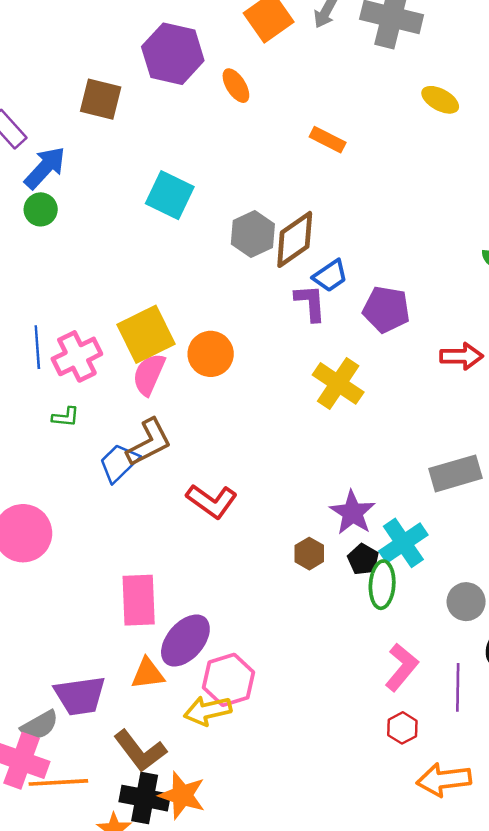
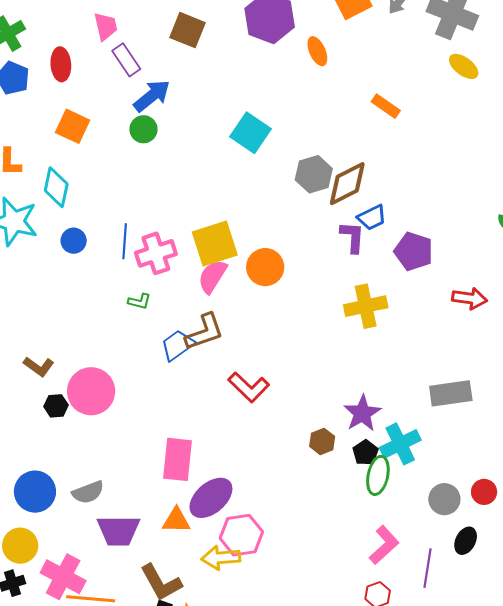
brown square: (101, 99) -> (188, 30), moved
yellow ellipse: (440, 100) -> (464, 66), moved
yellow cross: (338, 383) -> (366, 306), turned 36
gray semicircle: (40, 725) -> (88, 492), moved

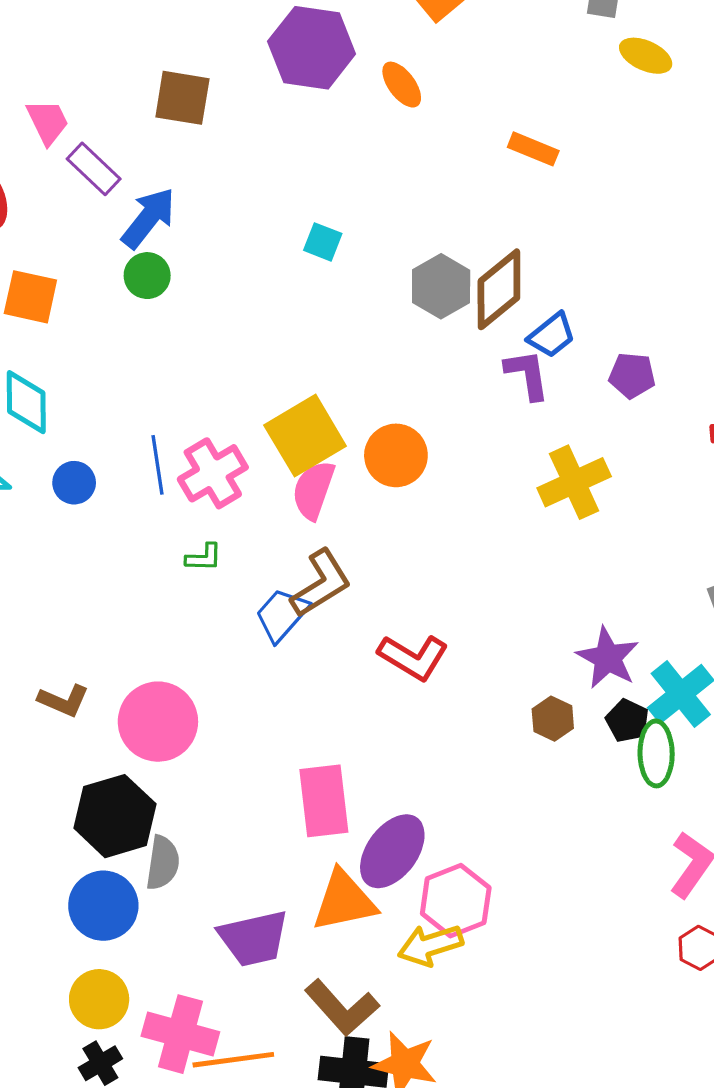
cyan square: (251, 133) -> (323, 242), size x0.6
purple pentagon: (414, 251) -> (632, 375), size x0.7
black hexagon: (56, 406) -> (115, 816), moved, size x2.0
gray semicircle: (88, 492) -> (163, 863), moved, turned -48
orange triangle: (176, 520) -> (344, 901), size x1.4

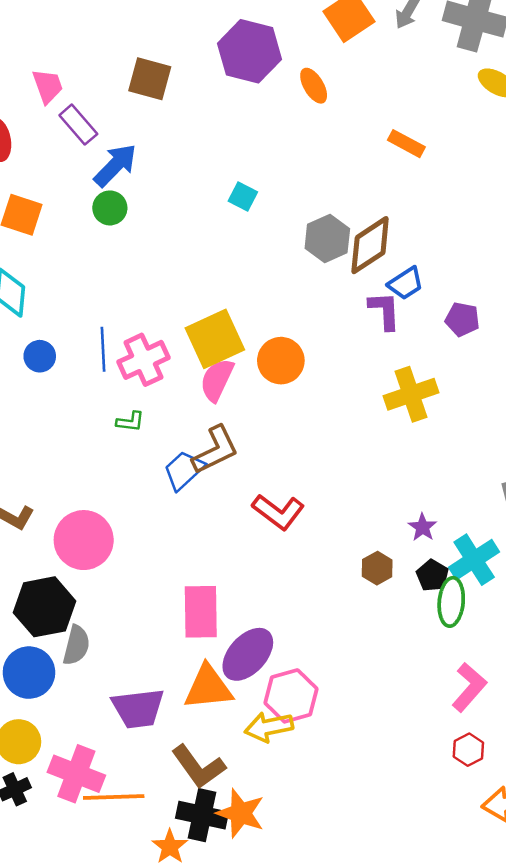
purple star: (608, 658) -> (423, 527), size x0.6

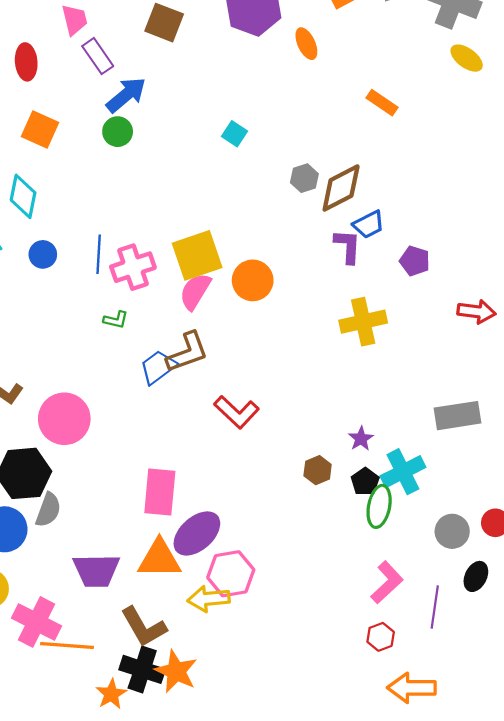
gray hexagon: (327, 239) -> (304, 178), size x0.7

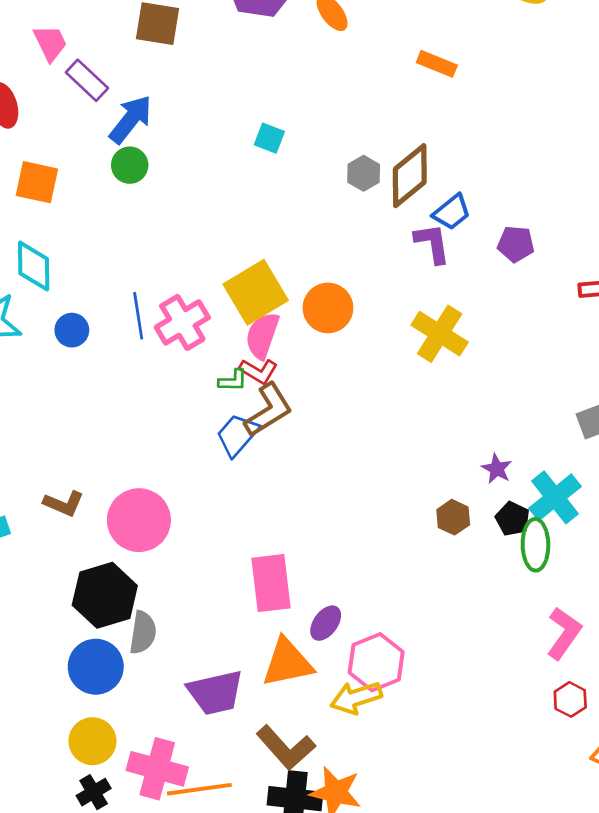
green L-shape: (116, 320) -> (233, 380), moved
yellow cross: (363, 322) -> (440, 334), moved, turned -33
red L-shape: (237, 412) -> (258, 371), moved, size x0.7
purple ellipse: (197, 533) -> (326, 623), size x0.6

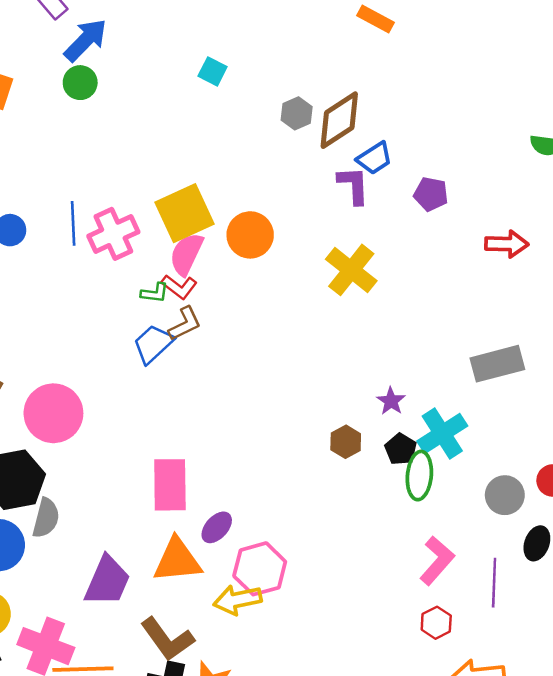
brown L-shape: (268, 410) -> (185, 324), size x0.7
purple trapezoid: (215, 693) -> (107, 581), turned -60

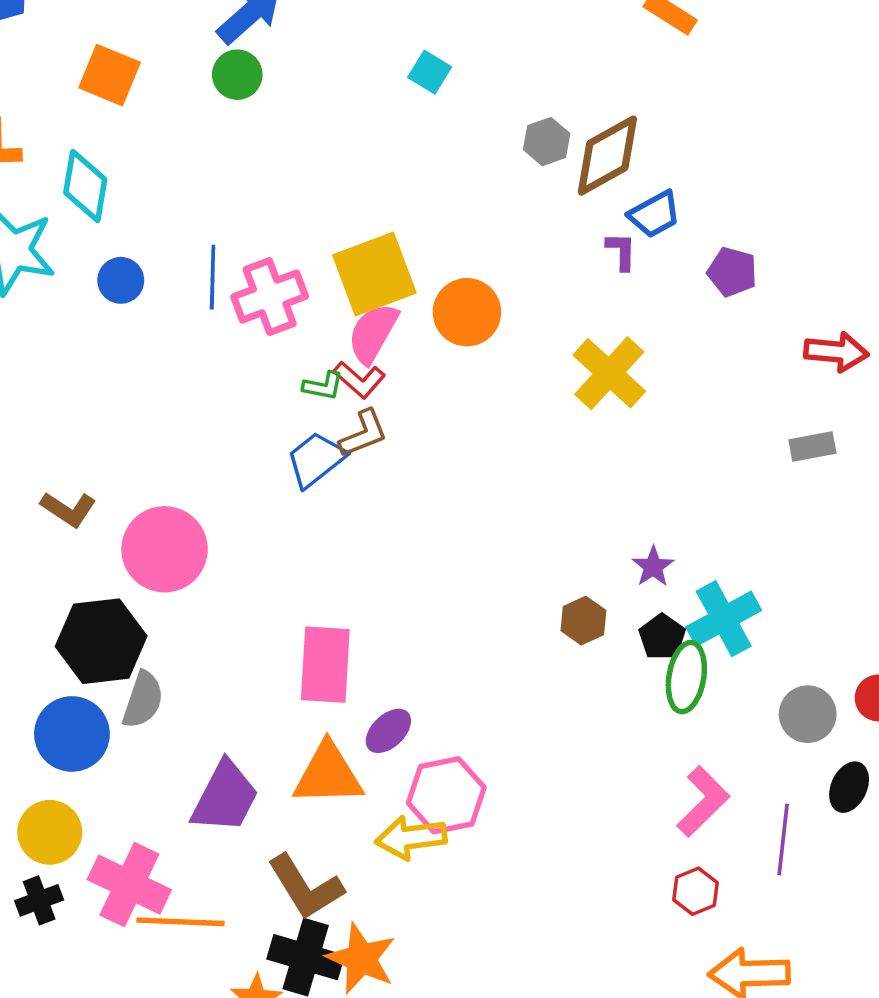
purple L-shape: (353, 185) -> (621, 251), size x0.7
gray rectangle: (497, 364) -> (812, 446), moved, size x0.6

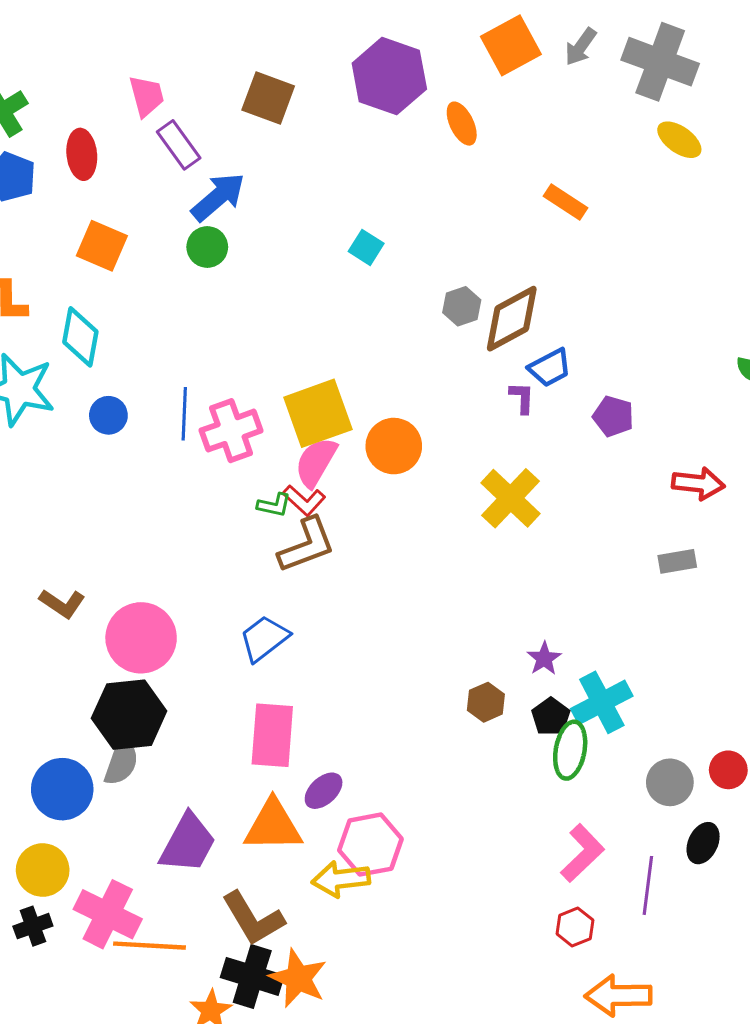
brown L-shape: (363, 434) -> (307, 545), size x1.4
blue trapezoid: (316, 459) -> (264, 638), moved
black hexagon: (101, 641) -> (129, 715), moved

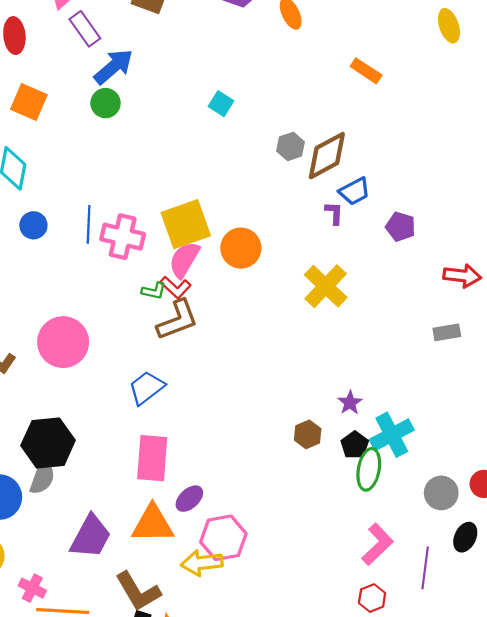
yellow ellipse: (679, 140) -> (449, 26), turned 36
pink cross: (231, 431) -> (123, 237), turned 33
pink circle: (141, 638) -> (63, 342), moved
pink cross: (108, 914) -> (32, 588), size x0.6

